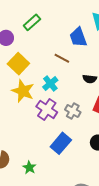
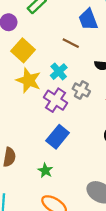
gray cross: (73, 111) -> (81, 90), moved
blue rectangle: (61, 143) -> (58, 137), moved
green star: (29, 167) -> (45, 171), moved

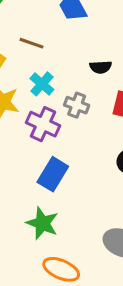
brown line: (71, 43) -> (32, 43), moved
green star: (45, 171) -> (42, 223), size x1.5

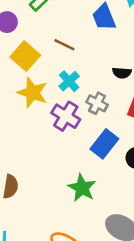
blue rectangle: (53, 174) -> (104, 144), moved
green star: (42, 223) -> (82, 188), moved

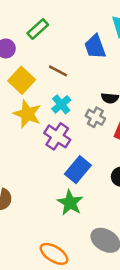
gray cross: (97, 103) -> (95, 117), moved
blue rectangle: (104, 144) -> (78, 170), moved

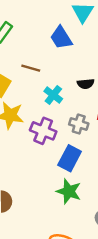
cyan cross: (61, 104) -> (53, 95), moved
gray cross: (95, 117) -> (79, 124), moved

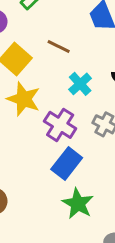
blue rectangle: (70, 158) -> (67, 163), moved

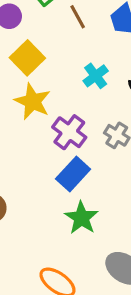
brown line: (59, 47) -> (78, 17), moved, turned 30
cyan cross: (80, 84) -> (96, 76), moved

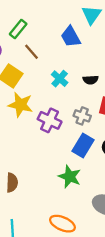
brown line: (78, 17) -> (31, 52), moved
blue rectangle: (73, 174) -> (83, 146), moved

